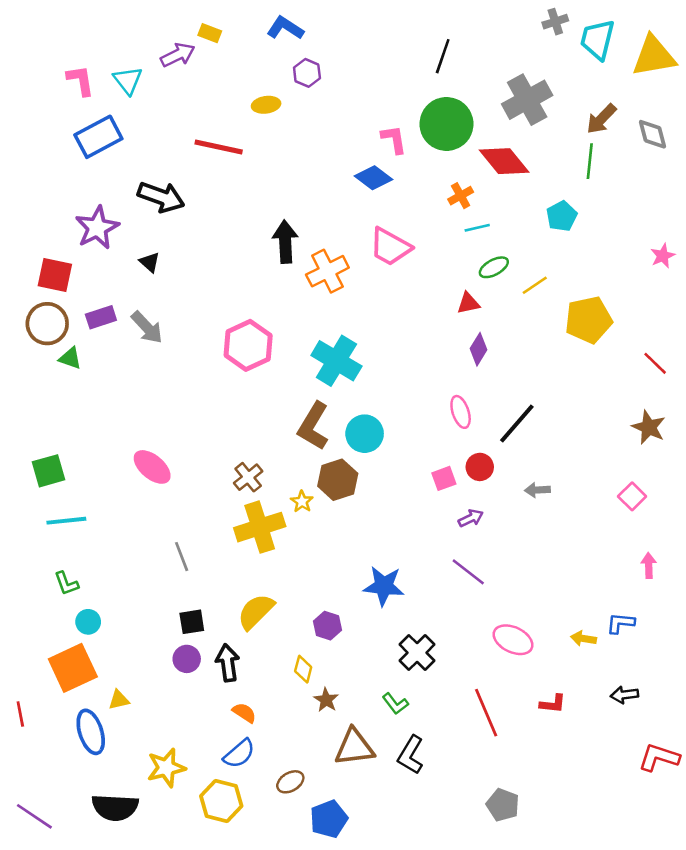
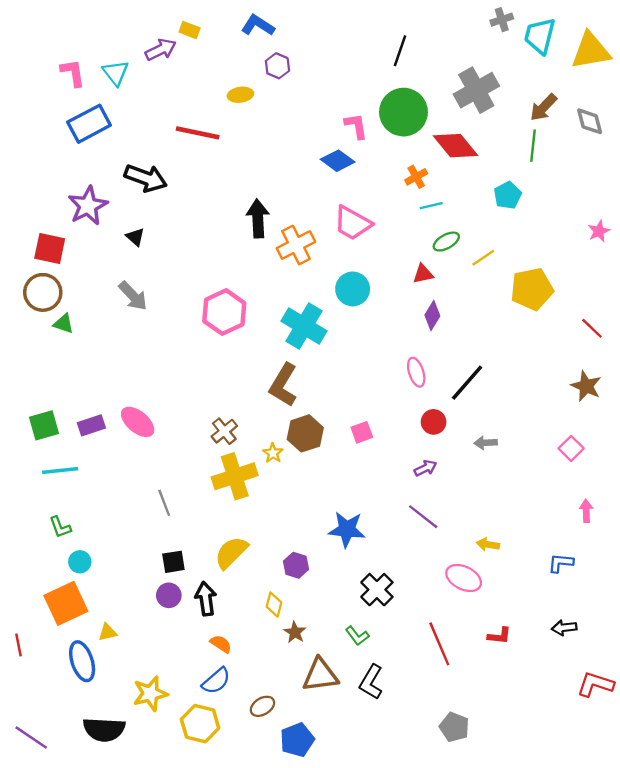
purple rectangle: (101, 317) -> (91, 425), moved
cyan circle: (365, 434) -> (353, 289), moved
pink square: (444, 478) -> (362, 432), moved
yellow arrow: (583, 638) -> (488, 544), moved

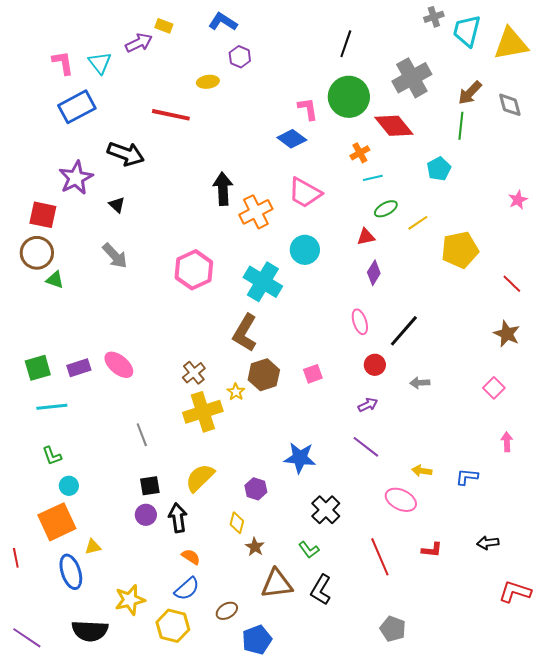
blue L-shape: (561, 563) -> (467, 477), moved

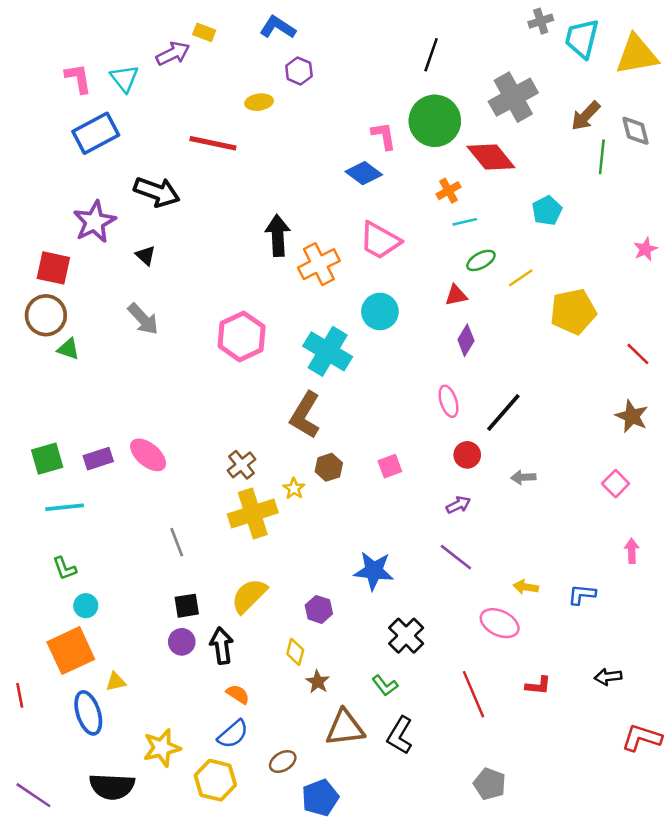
green line: (461, 126) -> (602, 157), moved
brown hexagon: (264, 375) -> (329, 467), size x0.7

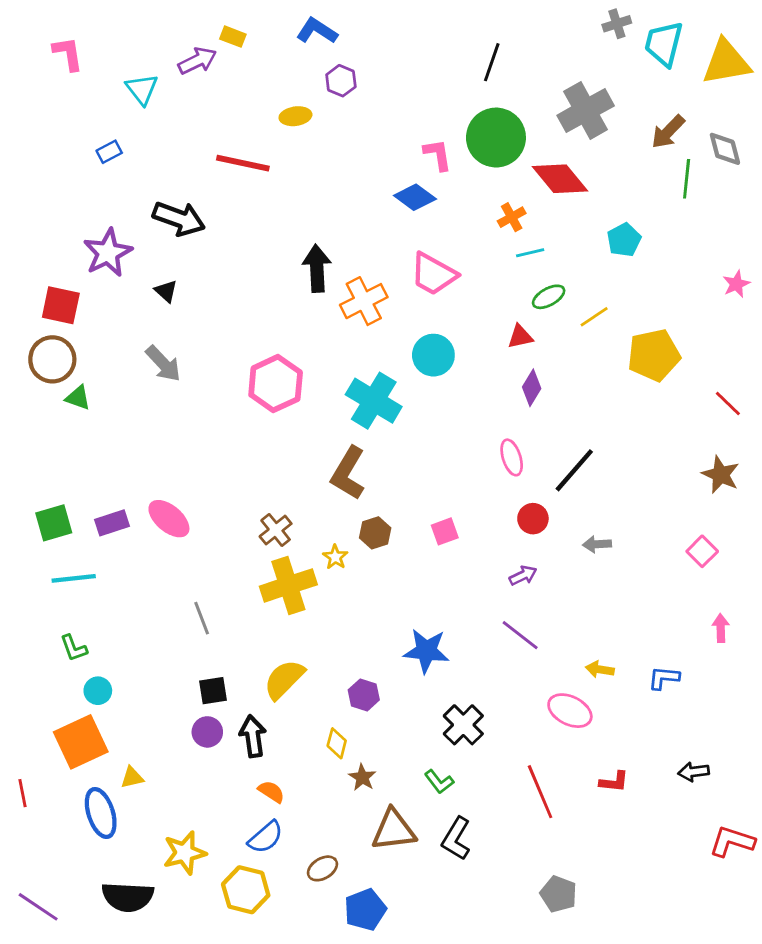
pink L-shape: (78, 78) -> (68, 54), moved
blue rectangle: (96, 133) -> (109, 152), size x0.5

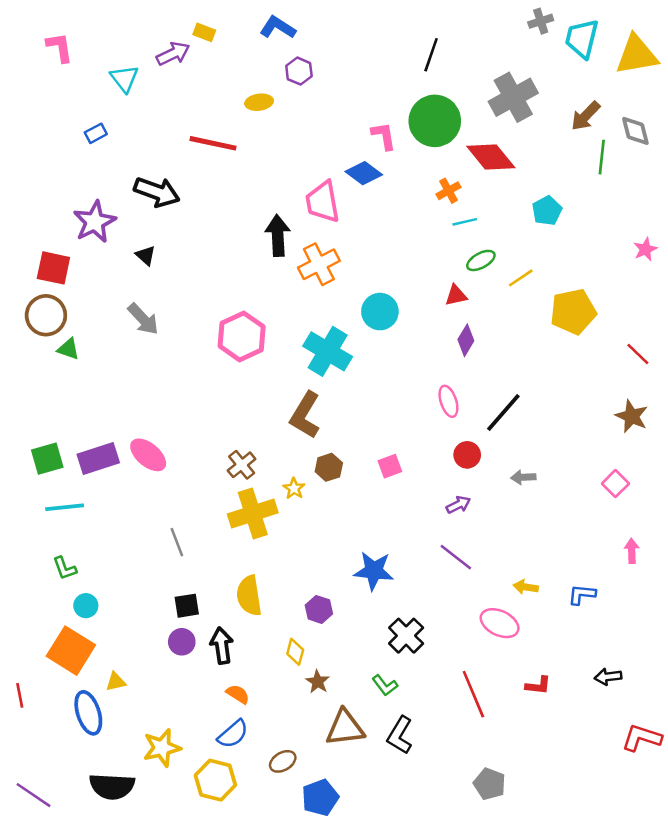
pink trapezoid: (433, 274) -> (323, 202), moved, turned 51
purple rectangle: (112, 523) -> (98, 459), size x1.4
yellow semicircle: (284, 679) -> (249, 596), turned -54
orange square: (81, 742) -> (71, 651), turned -33

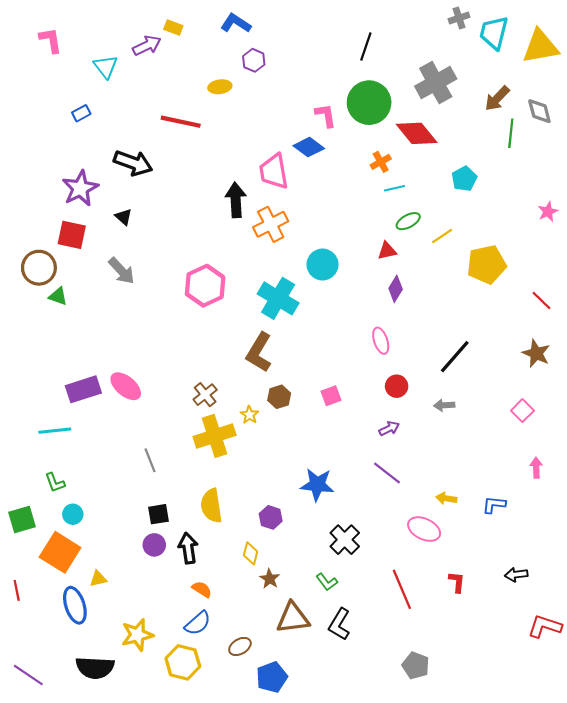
red square: (53, 268) -> (72, 235), moved
black line: (503, 412) -> (455, 357), moved
green square: (47, 459) -> (22, 520), moved
red L-shape: (538, 685) -> (457, 582), turned -90

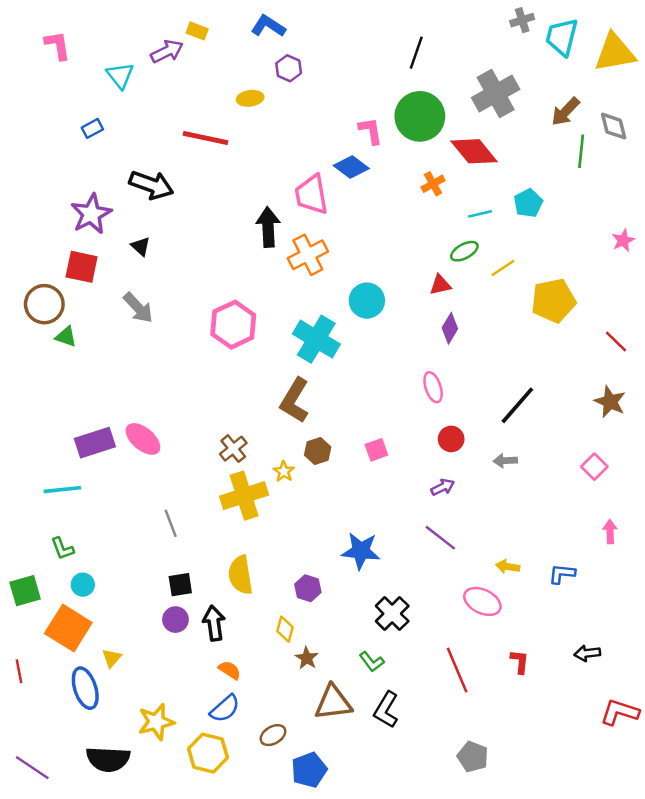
cyan line: (394, 188) -> (480, 214), moved
yellow triangle: (98, 579) -> (112, 658), turned -36

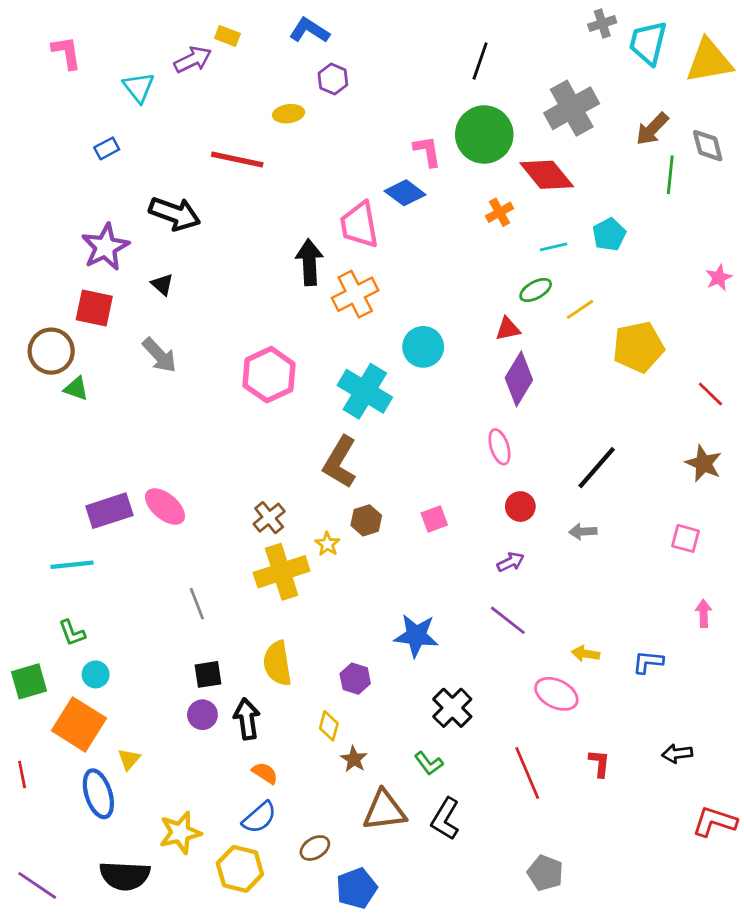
purple diamond: (450, 328) -> (519, 379), size x1.5
pink square: (594, 467) -> (685, 538), turned -30

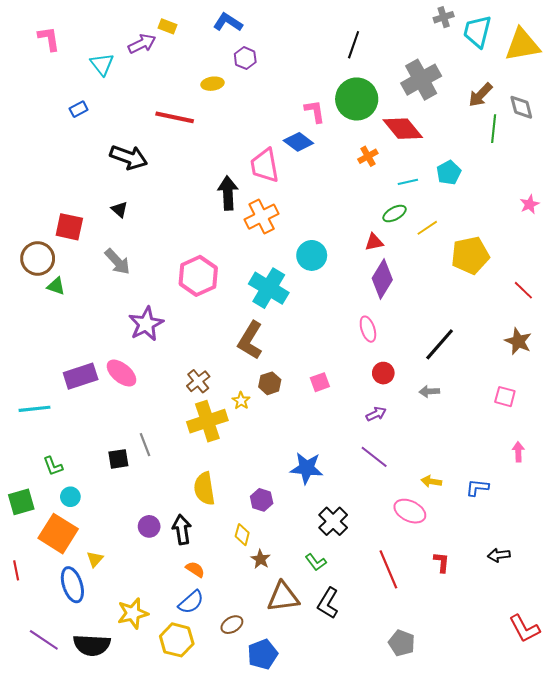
purple star: (105, 247) -> (146, 324), moved
cyan line: (72, 565) -> (35, 409), moved
black square: (208, 674) -> (118, 459), moved
red L-shape: (715, 822) -> (524, 629), moved, turned -136
purple line: (37, 885) -> (44, 640), moved

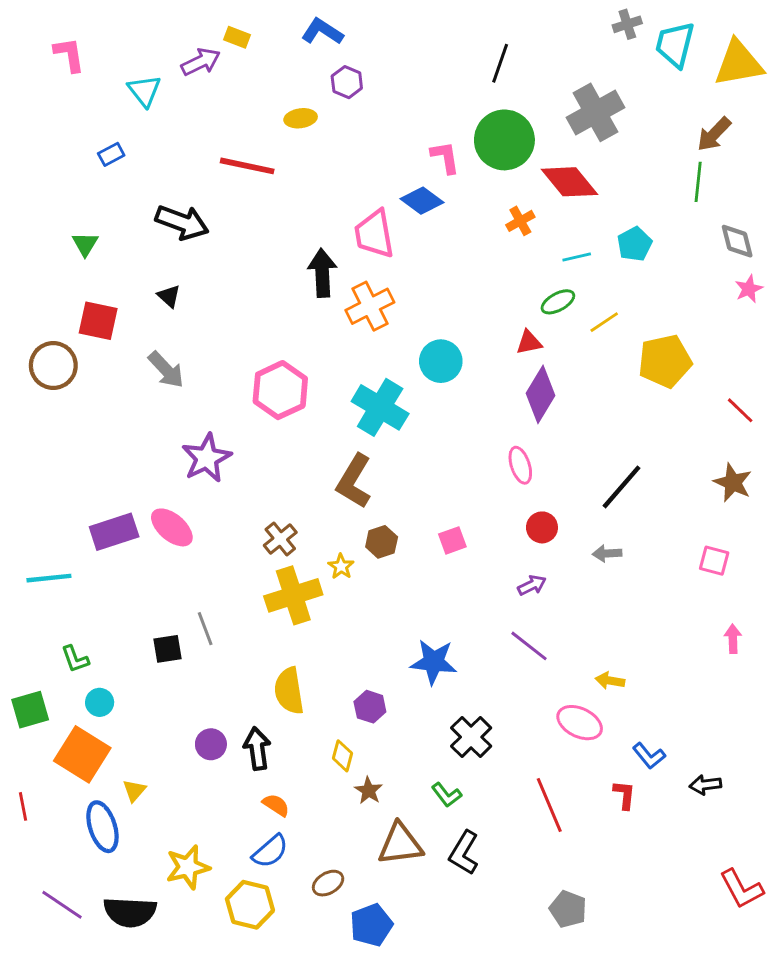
brown arrow: (480, 95) -> (714, 134), moved
gray diamond: (521, 107) -> (737, 241), moved
green triangle: (56, 286) -> (85, 244), moved, turned 42
blue L-shape: (477, 488) -> (649, 756), moved, turned -135

